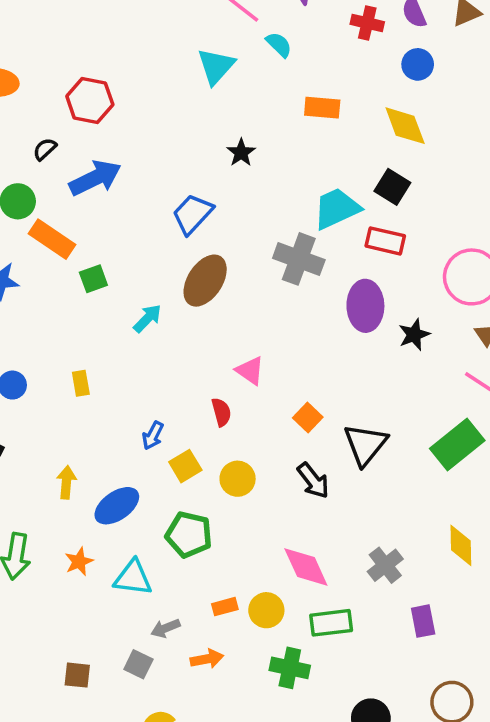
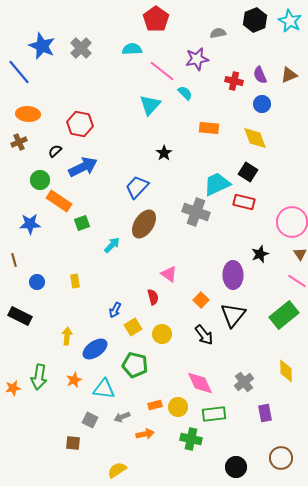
purple ellipse: (365, 306) -> (233, 275), moved
gray square: (138, 664) -> (90, 420), moved

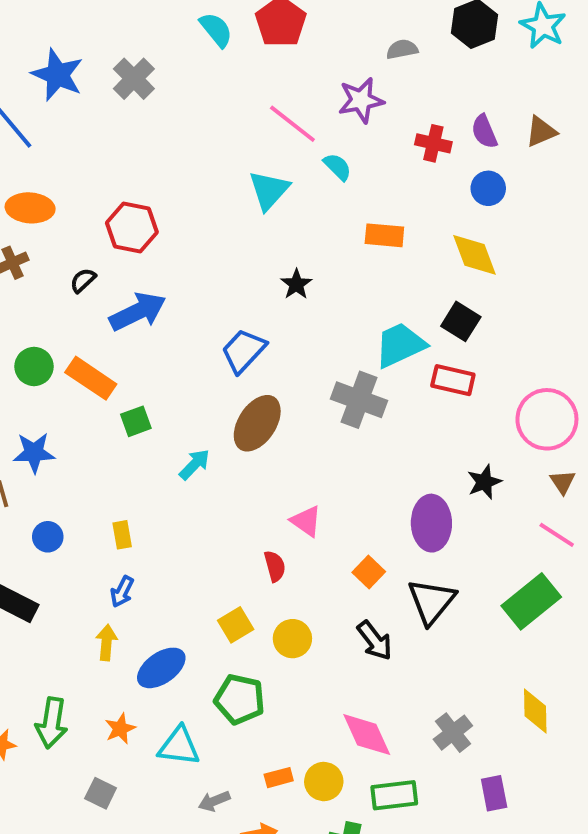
cyan semicircle: (132, 49) -> (216, 30), moved, turned 54
green circle: (40, 180) -> (34, 366), moved
blue star: (30, 224) -> (34, 453), moved
blue arrow: (115, 310) -> (122, 592), moved
gray square: (90, 420) -> (101, 793), moved

